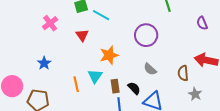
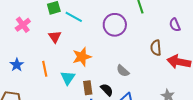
purple circle: (146, 35) -> (115, 25), moved
brown semicircle: (183, 73) -> (156, 48), moved
orange line: (76, 84) -> (45, 69), moved

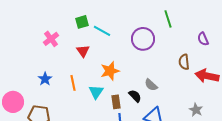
black semicircle: (107, 90) -> (135, 96), moved

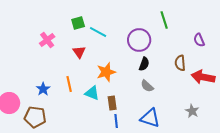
blue star: (45, 79) -> (43, 89), moved
cyan triangle: (96, 92) -> (92, 93), turned -42
black semicircle: (135, 96) -> (144, 64), moved, turned 64

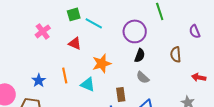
red triangle: (79, 52) -> (75, 43), turned -32
red arrow: (203, 77) -> (199, 77), moved, size x0.6
brown rectangle: (112, 103) -> (121, 94), moved

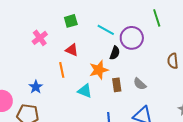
cyan line: (94, 23) -> (106, 30), moved
black semicircle: (140, 55) -> (115, 53), moved
orange line: (65, 75) -> (62, 70), moved
brown rectangle: (121, 94) -> (117, 85), moved

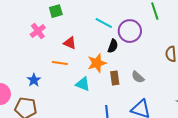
green square: (71, 21) -> (56, 11), moved
orange line: (62, 70) -> (60, 63), turned -70

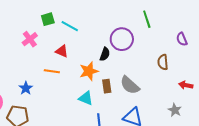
cyan line: (104, 23) -> (70, 26), moved
gray semicircle: (138, 77) -> (130, 85), size x1.5
cyan triangle: (83, 84) -> (86, 98), moved

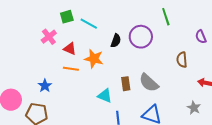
red triangle: (62, 51) -> (70, 49), moved
black semicircle: (105, 54) -> (116, 41), moved
orange star: (89, 71) -> (94, 59), moved, turned 30

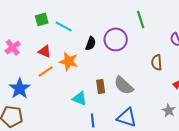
pink cross: (49, 37) -> (13, 47), moved
orange line: (71, 69) -> (46, 71), turned -42
blue star: (45, 86) -> (20, 88), size x1.5

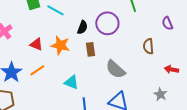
red triangle: (45, 51) -> (36, 44), moved
orange line: (46, 71) -> (37, 70), moved
brown rectangle: (101, 86) -> (90, 49), moved

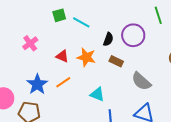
brown rectangle: (90, 49) -> (116, 61), turned -56

